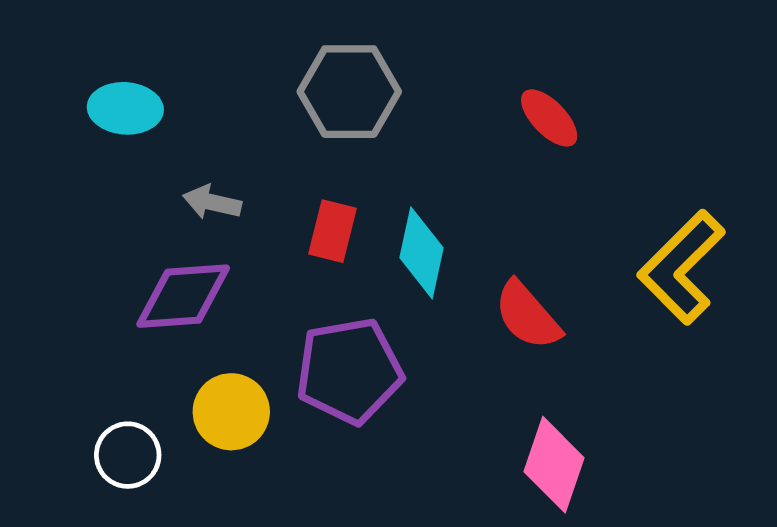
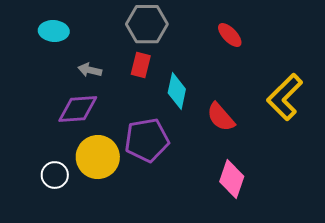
red rectangle: (332, 231) -> (141, 65), moved
yellow circle: (231, 412) -> (98, 157), size x1.4

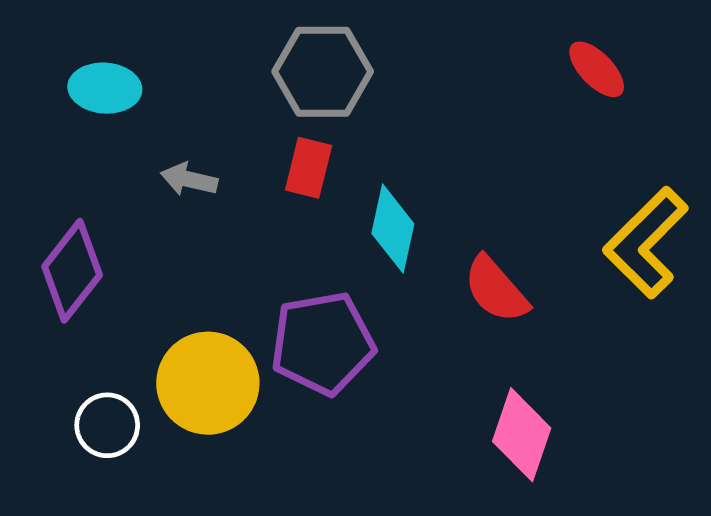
red ellipse: (230, 35) -> (597, 69), moved
purple diamond: (78, 109) -> (72, 271), moved, turned -48

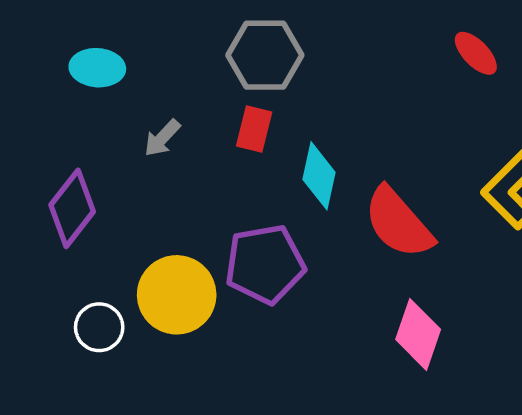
gray arrow: (189, 179) -> (162, 138), turned -60
red semicircle: (496, 289) -> (398, 223), size x1.4

